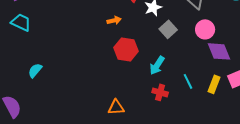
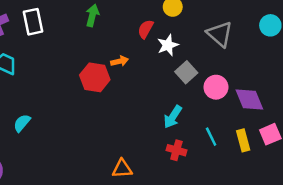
pink circle: (205, 29) -> (216, 87), moved
red hexagon: (126, 49) -> (95, 77), moved
yellow rectangle: (214, 84) -> (243, 140), turned -36

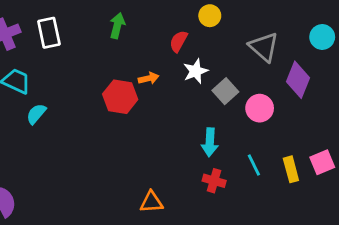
white star: (168, 45) -> (196, 71), moved
purple diamond: (249, 100) -> (298, 80), moved, turned 44
cyan arrow: (173, 117) -> (210, 142), turned -30
cyan semicircle: (22, 123) -> (36, 114), moved

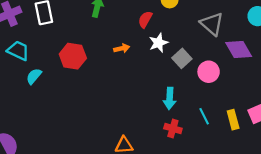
purple diamond: (298, 80) -> (239, 49), turned -52
red hexagon: (120, 97) -> (73, 56), moved

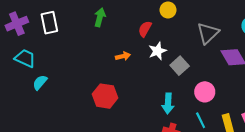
gray triangle: (212, 24) -> (208, 33), turned 35
red hexagon: (73, 56) -> (105, 96), moved
pink circle: (209, 72) -> (205, 92), moved

